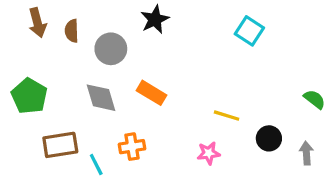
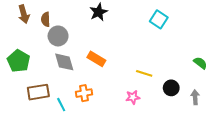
gray circle: (111, 49) -> (58, 36), moved

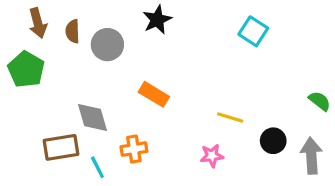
gray circle: (58, 36) -> (107, 45), moved
green pentagon: (19, 61) -> (26, 69), moved
gray diamond: (64, 62) -> (92, 118), moved
gray arrow: (195, 97) -> (311, 156), size x1.5

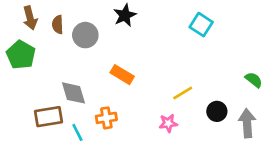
yellow line: (230, 118) -> (183, 93), turned -48

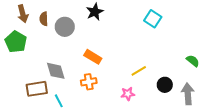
orange cross: (106, 118) -> (89, 82), moved

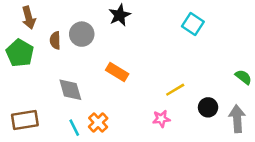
brown semicircle: (44, 19) -> (55, 40), moved
orange cross: (89, 82) -> (98, 123), moved, turned -35
brown rectangle: (37, 89) -> (25, 120), moved

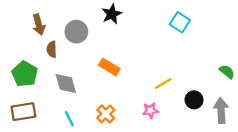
brown arrow: (29, 18) -> (39, 25), moved
brown semicircle: (55, 40) -> (52, 49), moved
green pentagon: (20, 53) -> (25, 74), moved
orange cross: (98, 123) -> (106, 114), moved

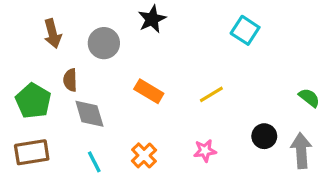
brown semicircle: (52, 49) -> (70, 80), moved
yellow line: (163, 83) -> (211, 94), moved

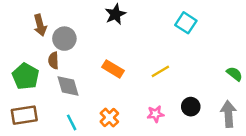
gray circle: (104, 43) -> (64, 39), moved
black circle: (264, 136) -> (191, 107), moved

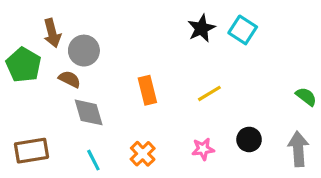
black star: (115, 14) -> (201, 28), moved
brown semicircle: (53, 60) -> (70, 79), turned 119
orange rectangle: (113, 69) -> (147, 90), turned 45
green pentagon: (26, 76) -> (24, 65), moved

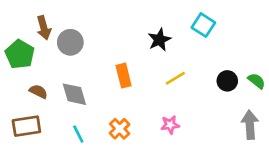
black star: (201, 28) -> (159, 40), moved
brown semicircle: (70, 79) -> (38, 92), moved
black circle: (249, 139) -> (227, 81), moved

